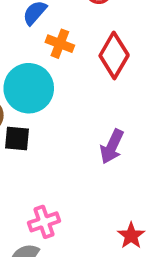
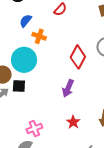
red diamond: (114, 55) -> (78, 57), moved
red star: (131, 236) -> (73, 122), moved

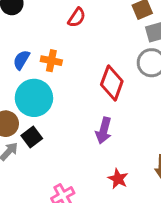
blue semicircle: (26, 21) -> (21, 60), moved
black square: (19, 86) -> (32, 137), turned -32

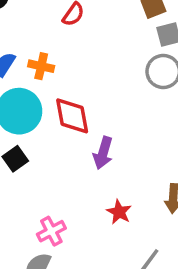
red diamond: (112, 83) -> (72, 116), moved, turned -32

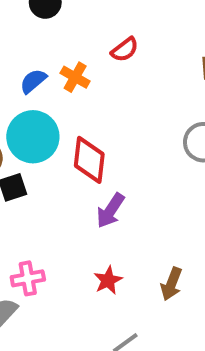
orange cross: (41, 66) -> (75, 77), moved

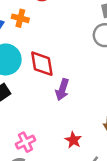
red star: (108, 280) -> (73, 140), moved

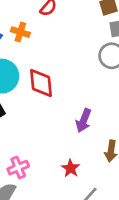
purple arrow: (62, 90) -> (84, 121), moved

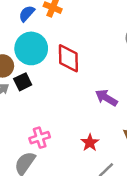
purple arrow: (84, 121) -> (106, 98), turned 95

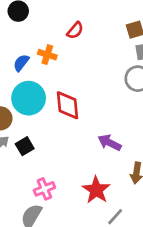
black square: (23, 82) -> (25, 146), moved
red star: (90, 143) -> (96, 190), size x1.5

